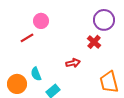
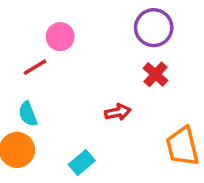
purple circle: (104, 20) -> (154, 28), moved
cyan semicircle: (36, 74) -> (28, 114), moved

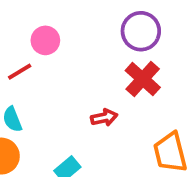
red cross: (155, 74) -> (143, 79), size x1.4

